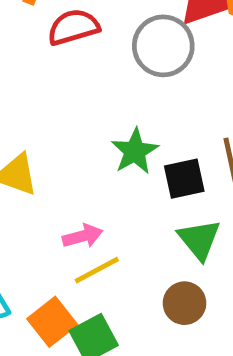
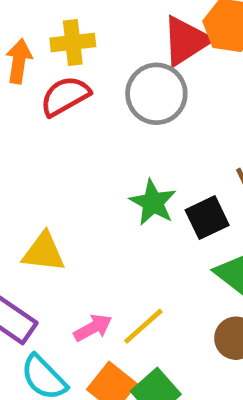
pink arrow: (83, 236) -> (93, 328), moved

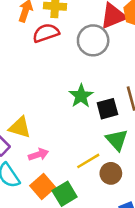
yellow triangle: (44, 252) -> (20, 127), moved
yellow line: (143, 326) -> (88, 161), moved

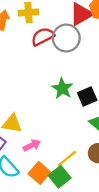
red semicircle: (46, 33) -> (43, 37), moved
yellow line: (88, 161) -> (67, 159), moved

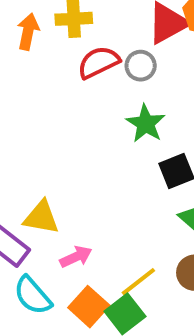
gray circle: (66, 38) -> (141, 66), size x0.6
green star: (62, 88) -> (146, 124), moved

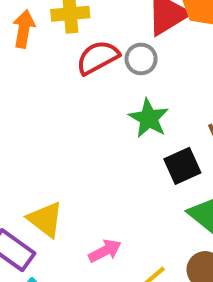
yellow triangle: (41, 217) -> (45, 219), turned 30
pink arrow: (76, 257) -> (105, 251), moved

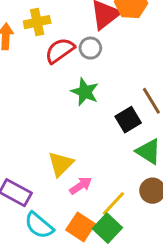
green star: (149, 118) -> (85, 92), moved
yellow triangle: (45, 219) -> (61, 164), moved, turned 44

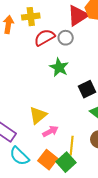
yellow line: (113, 203) -> (72, 146), turned -42

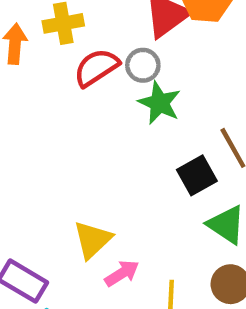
green star: (59, 67) -> (159, 103), moved

